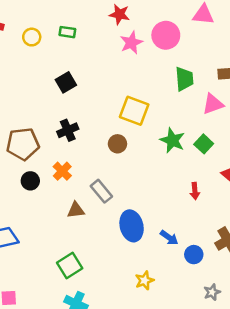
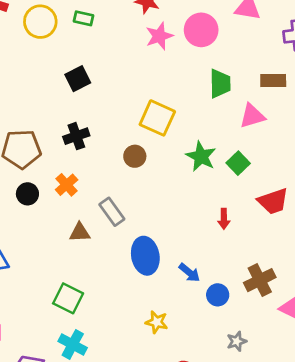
yellow circle: (32, 37) -> (40, 22), size x1.5
green square: (70, 266) -> (68, 298), turned -35
yellow star: (145, 280) -> (157, 322), turned 30

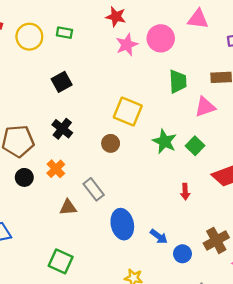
black cross: (76, 136) -> (62, 129), turned -30

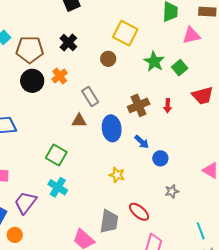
black circle: (24, 177) -> (32, 81), size x1.5
brown triangle: (68, 207) -> (79, 121), moved
brown cross: (216, 240) -> (139, 105), moved

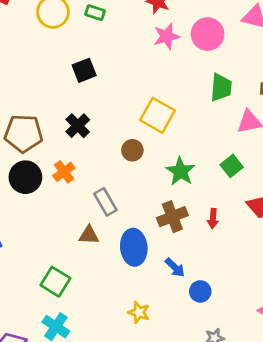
green star: (154, 62) -> (180, 171), moved

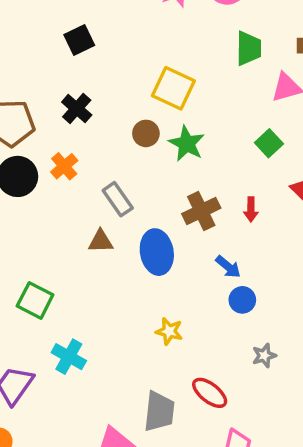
green star: (180, 171) -> (187, 144), moved
blue arrow: (175, 267) -> (228, 267), moved
green square: (55, 282) -> (35, 300), moved

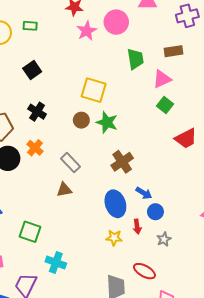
green square: (269, 143) -> (165, 105), moved
red arrow: (251, 209) -> (137, 227), moved
blue ellipse: (157, 252) -> (115, 204), moved
gray star: (264, 356) -> (164, 239), moved

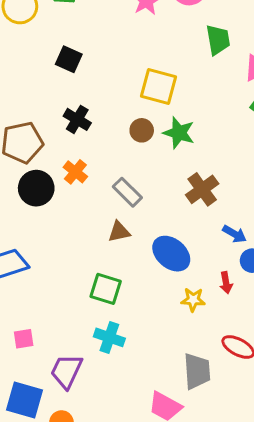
black square: (32, 70) -> (69, 59), turned -30
blue ellipse: (115, 204) -> (171, 254), moved, turned -30
green square: (30, 232) -> (106, 289), moved

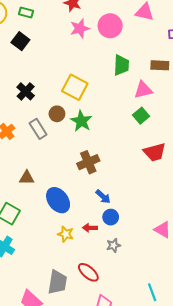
black square: (69, 59) -> (20, 41), moved
black cross: (77, 119) -> (26, 91), moved
gray rectangle: (127, 192) -> (38, 129), moved
red arrow: (226, 283) -> (90, 228), turned 88

